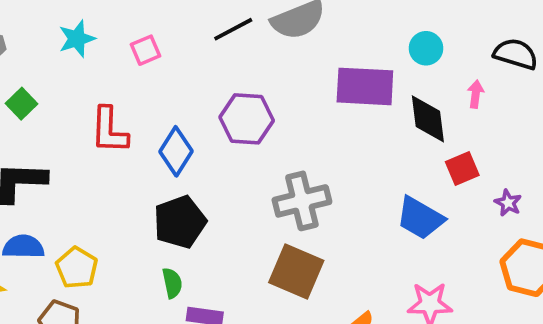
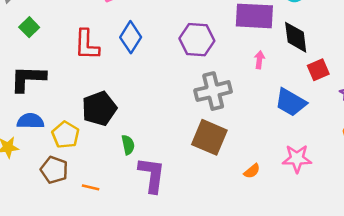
pink arrow: (476, 94) -> (259, 60), moved
purple hexagon: (247, 119) -> (197, 40), moved
blue diamond: (176, 151) -> (131, 37), moved
black pentagon: (180, 222) -> (99, 109), moved

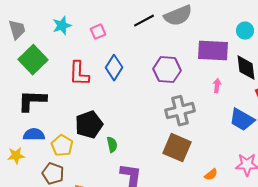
green square: (29, 27) -> (33, 60), size x1.8
green semicircle: (128, 145) -> (112, 145), moved

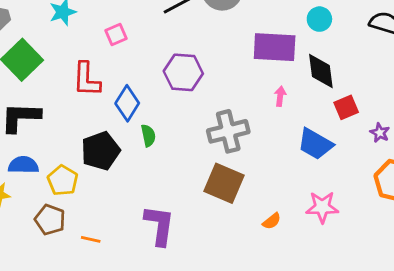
pink square: (98, 32) -> (116, 34), moved
blue diamond: (114, 68) -> (127, 103), moved
purple hexagon: (167, 70) -> (183, 72), moved
green semicircle: (112, 145) -> (148, 136), moved

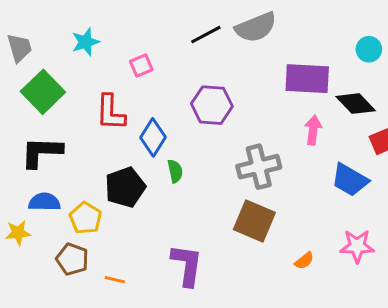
cyan circle: (319, 19) -> (369, 49), moved
black diamond: (321, 71) -> (356, 104), turned -36
pink arrow: (280, 96) -> (313, 130), size x1.4

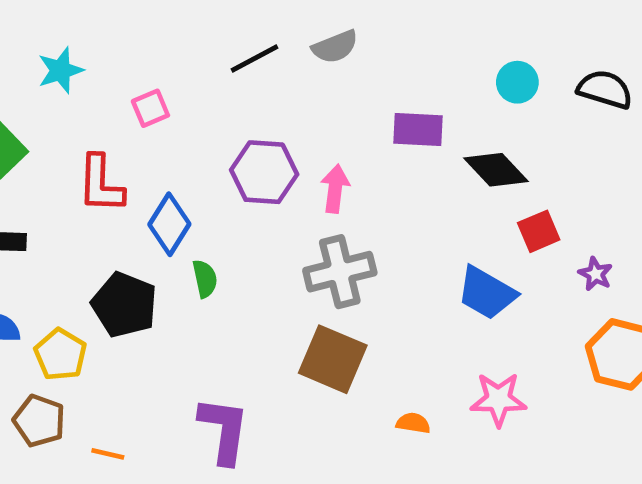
gray semicircle: (256, 27) -> (335, 47), size x0.7
purple rectangle: (307, 79) -> (418, 130), size x0.7
pink arrow: (313, 130) -> (335, 189), moved
black pentagon: (125, 187) -> (124, 305), turned -30
orange semicircle: (304, 261) -> (413, 423), turned -132

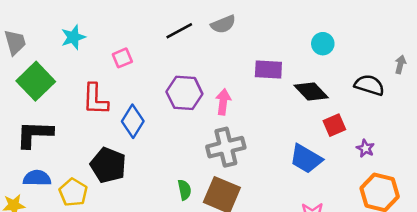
black semicircle: (605, 89) -> (369, 85), moved
green semicircle: (205, 279) -> (184, 190), moved

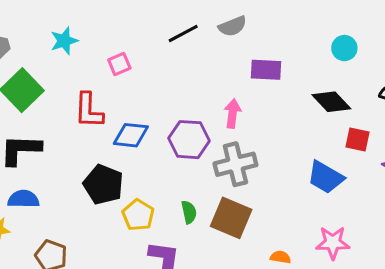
purple rectangle: (268, 70) -> (266, 70), moved
purple hexagon: (184, 93) -> (189, 140), moved
blue diamond: (133, 121) -> (131, 135), turned 64
red square: (334, 125) -> (357, 140), turned 35
yellow pentagon: (73, 192) -> (138, 215), moved

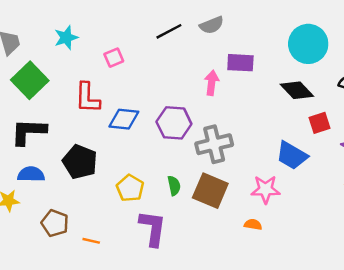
cyan circle: (344, 48) -> (308, 44), size x1.8
pink arrow: (233, 113) -> (212, 83), moved
red square: (357, 140) -> (319, 123), turned -30
black pentagon: (103, 185) -> (80, 162), moved
pink star: (333, 243) -> (266, 189), moved

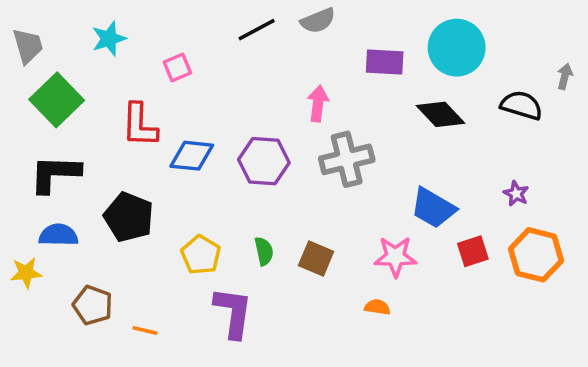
purple rectangle: (240, 63) -> (385, 62), moved
red square: (319, 123) -> (473, 251), moved
gray cross: (214, 144) -> (347, 159), moved
brown square: (210, 191) -> (316, 258), size x0.7

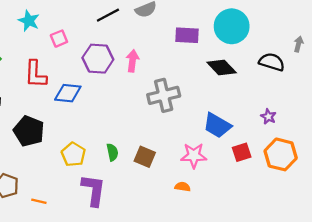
cyan star: (109, 39) -> (29, 21), moved, turned -30
pink arrow: (318, 103) -> (132, 61), moved
purple hexagon: (264, 161) -> (98, 59), moved

